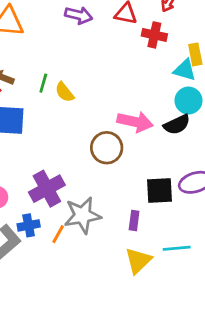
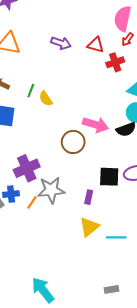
red cross: (154, 35) -> (115, 62), turned -36
cyan line: (177, 248) -> (116, 237), moved

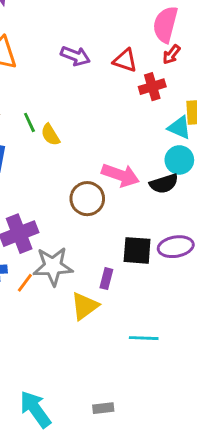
green line: (31, 91) -> (29, 122), turned -48
yellow triangle: (89, 227) -> (85, 306), moved
gray rectangle: (111, 289) -> (103, 408), moved

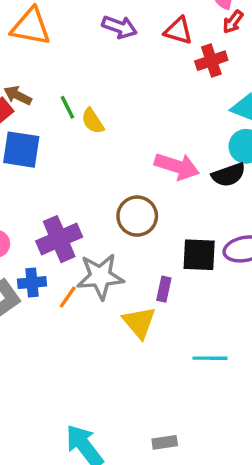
brown circle: (87, 199) -> (137, 216), moved
yellow triangle: (85, 306) -> (139, 322), turned -32

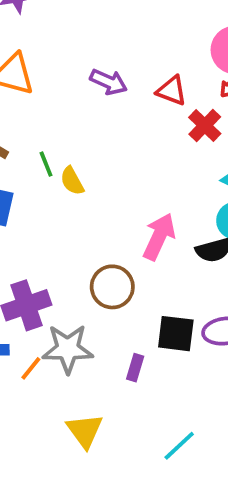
red cross: (211, 61) -> (205, 126), turned -32
pink arrow: (177, 166) -> (159, 237), turned -87
yellow triangle: (139, 322) -> (85, 431), moved
cyan line: (210, 358) -> (179, 446), turned -48

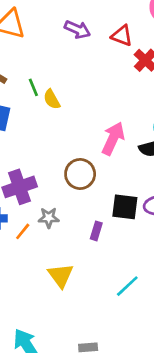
gray star: (68, 349) -> (49, 218), size x0.6

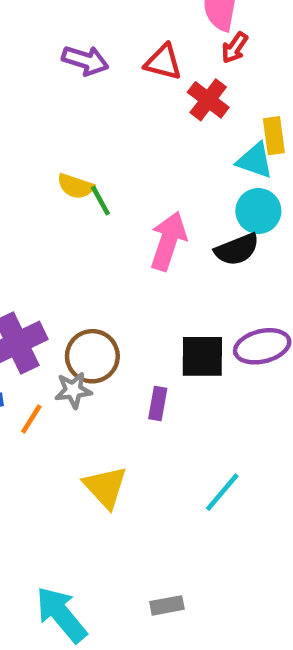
green line: (33, 87) -> (100, 201), moved
yellow semicircle: (52, 99) -> (76, 186), moved, turned -36
brown circle: (80, 174) -> (92, 356), moved

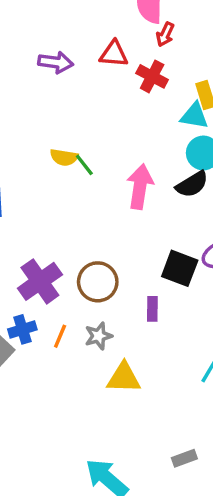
black square: (202, 356) -> (180, 268), turned 30
gray star: (73, 390) -> (99, 336), moved
yellow triangle: (105, 487) -> (124, 378), turned -36

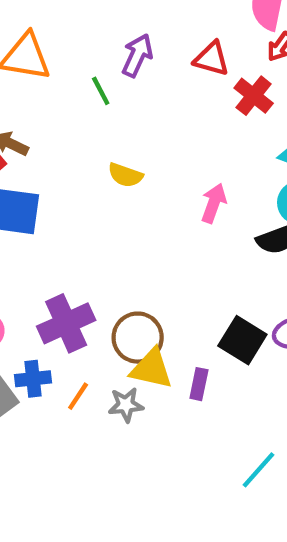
purple arrow: (56, 62) -> (137, 55), turned -84
green line: (84, 165) -> (101, 91), moved
pink arrow: (140, 187) -> (214, 203), moved, size x0.7
yellow triangle: (124, 378) -> (152, 369), moved

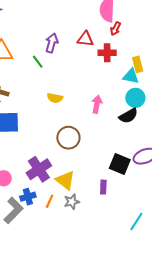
red cross: (254, 96) -> (107, 53), turned -30
brown circle: (138, 338) -> (68, 138), moved
yellow triangle: (152, 369) -> (65, 180), moved, turned 35

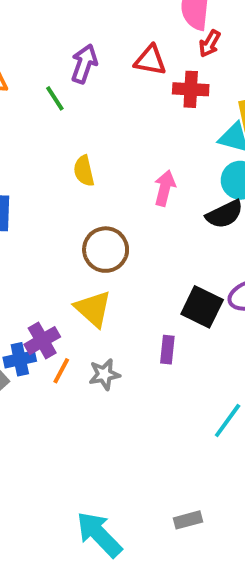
yellow semicircle: (55, 98) -> (84, 171), turned 63
purple cross: (39, 169) -> (42, 341), moved, size x0.7
yellow triangle: (65, 180) -> (93, 309), moved

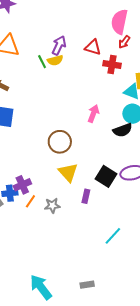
yellow semicircle: (84, 171) -> (55, 60), moved, turned -98
yellow triangle: (93, 309) -> (68, 172), moved

